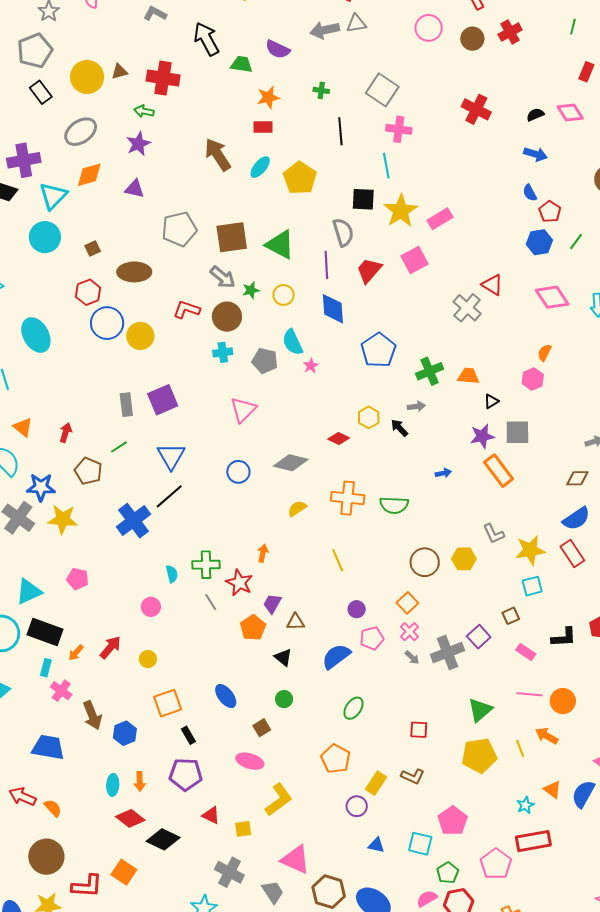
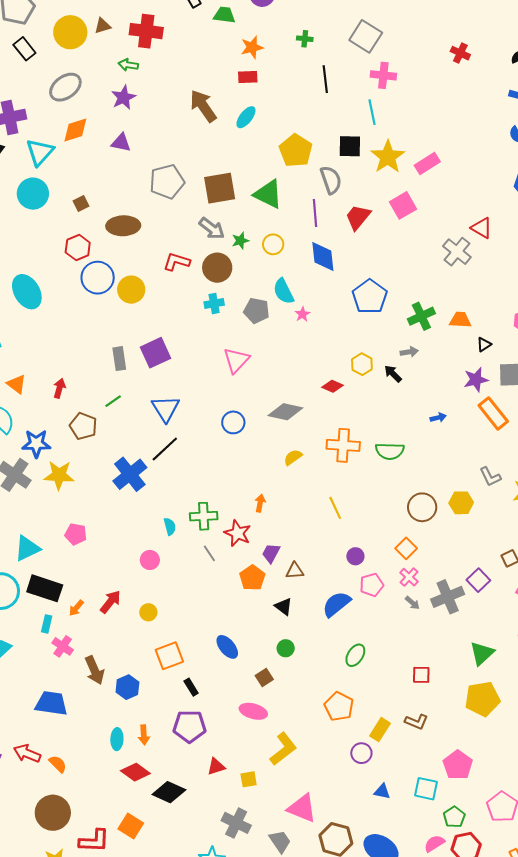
red cross: (476, 109) -> (460, 53), size x0.7
yellow pentagon: (300, 178) -> (296, 151), moved
red triangle: (211, 815) -> (216, 767), turned -42

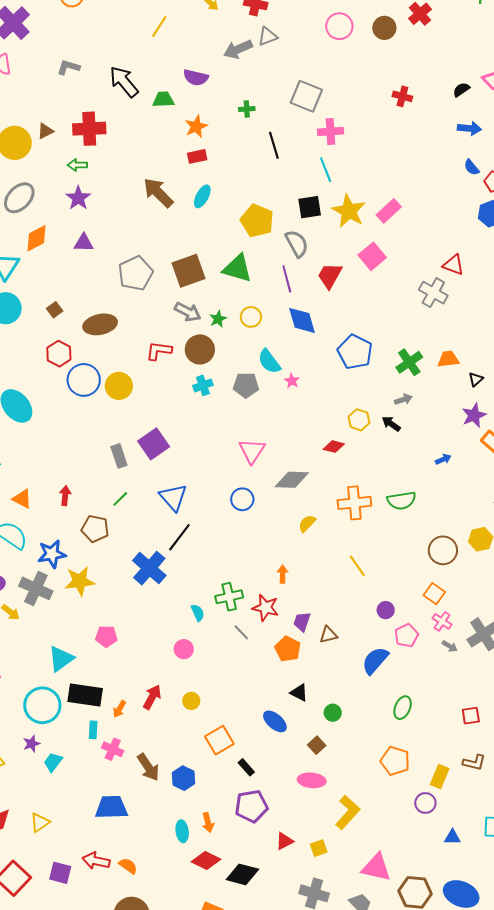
pink triangle: (236, 360) -> (252, 451), moved
black triangle: (284, 607) -> (299, 693), moved

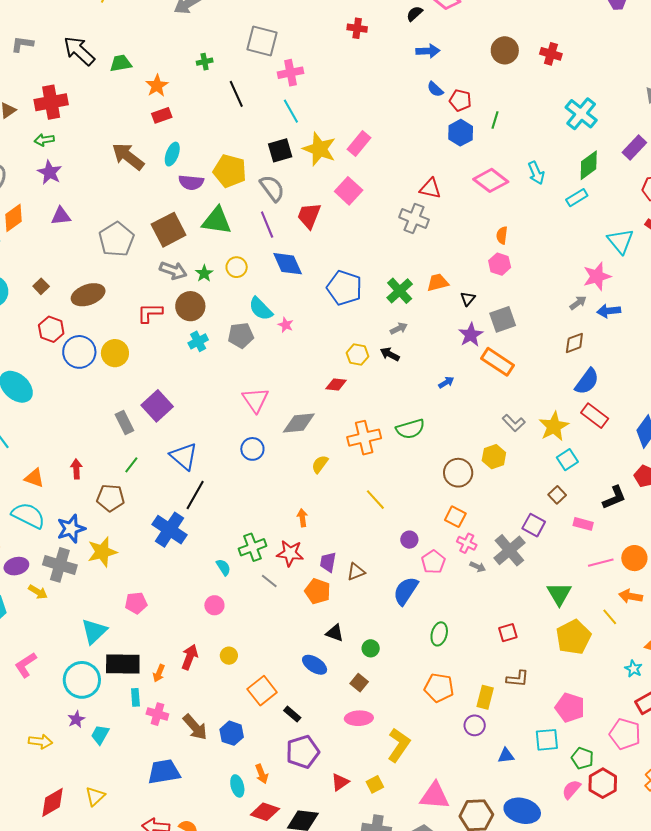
purple semicircle: (196, 77) -> (191, 182), moved

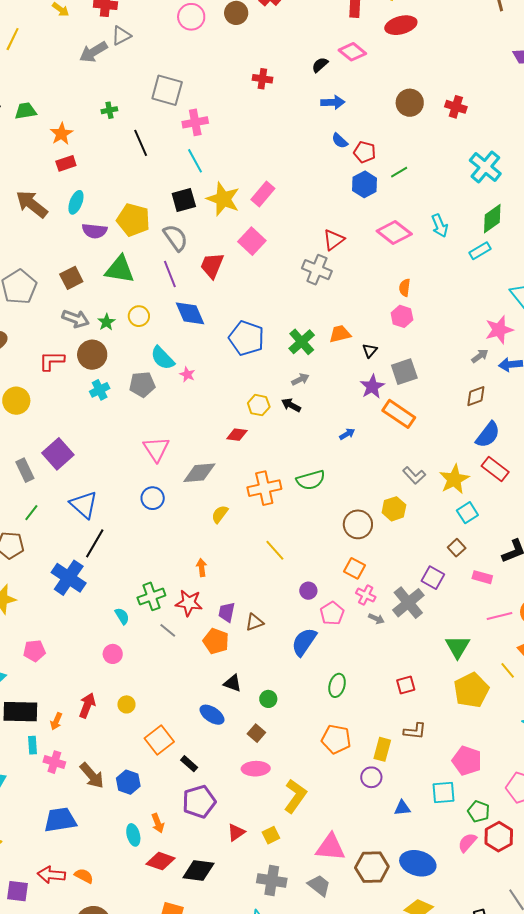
green line: (495, 120) -> (399, 172), turned 42
red triangle: (430, 188) -> (334, 240), turned -50
brown square: (169, 230) -> (71, 278), size x0.7

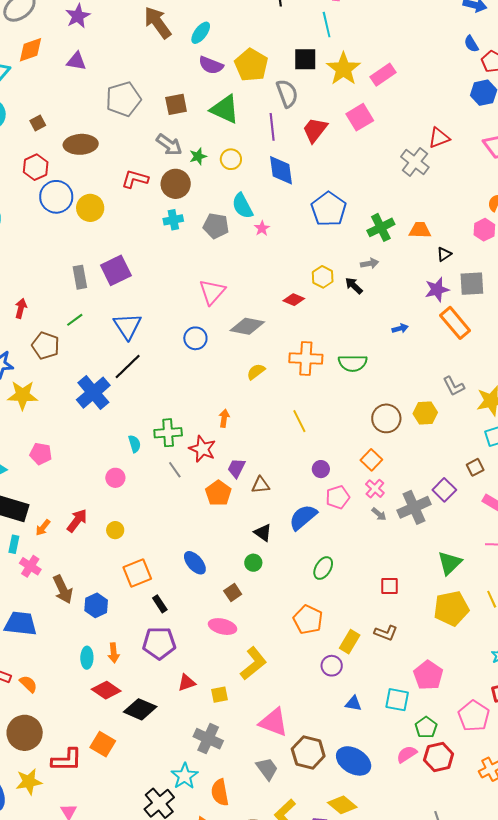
black triangle: (232, 683) -> (263, 533), moved
gray trapezoid: (319, 885) -> (267, 769), moved

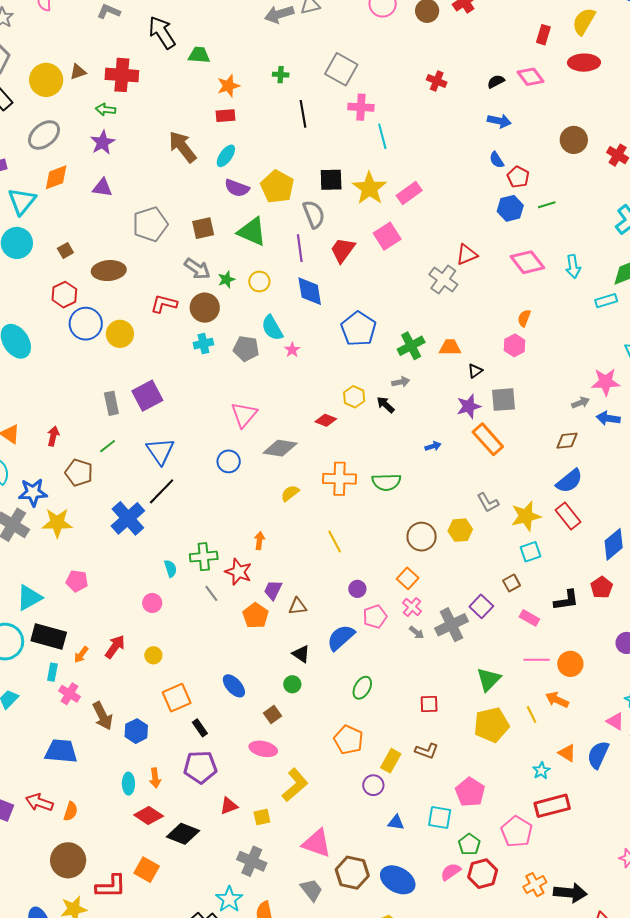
cyan line: (327, 25) -> (382, 136), moved
orange semicircle: (28, 684) -> (71, 811), turned 66

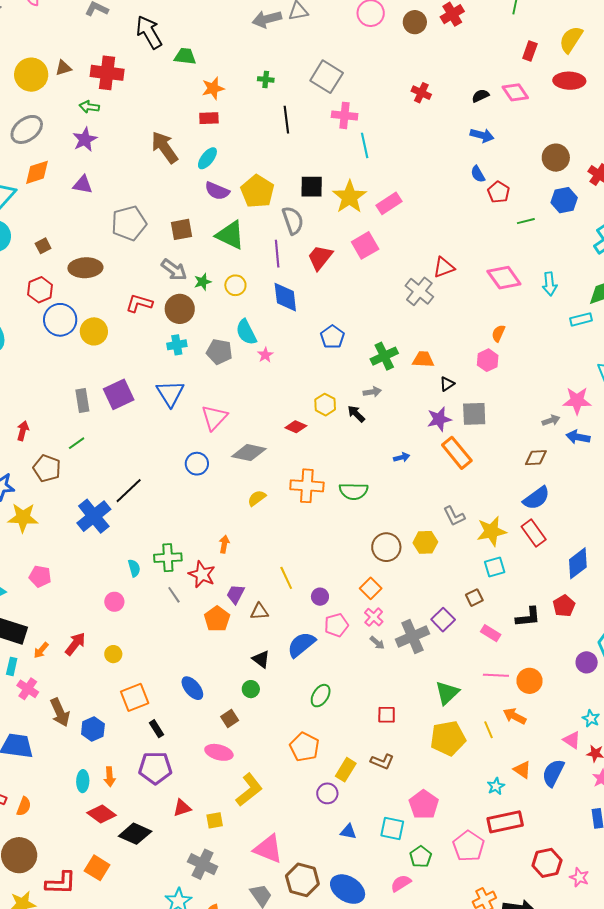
blue hexagon: (510, 208) -> (564, 200), moved
blue pentagon: (358, 329) -> (332, 337), size x0.7
blue triangle: (160, 451) -> (170, 393), moved
yellow line: (335, 542) -> (286, 578), moved
red hexagon: (483, 874) -> (547, 863), moved

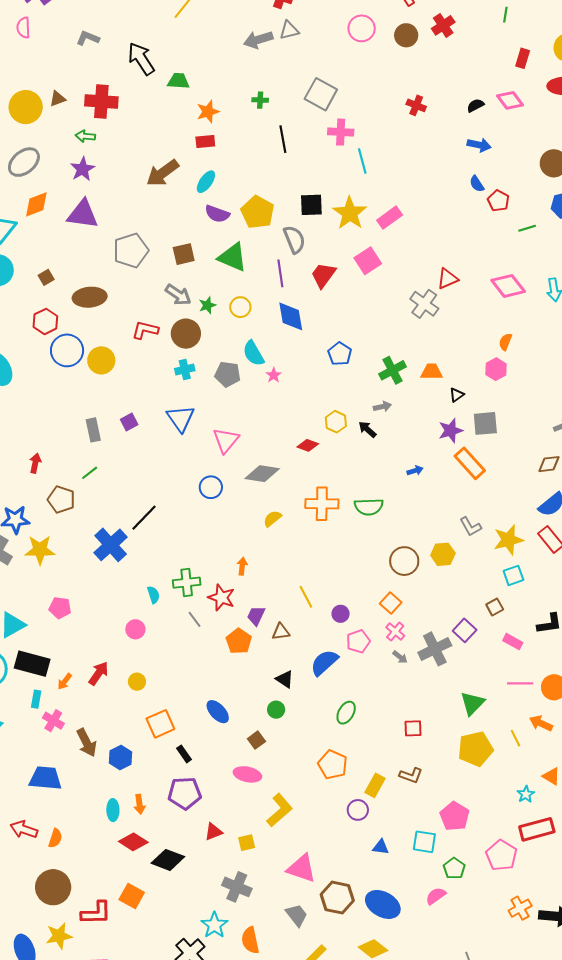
brown arrow: (165, 147) -> (163, 173), turned -88
purple triangle: (83, 185) -> (83, 214), size x1.6
purple square: (119, 394) -> (129, 422), size x0.6

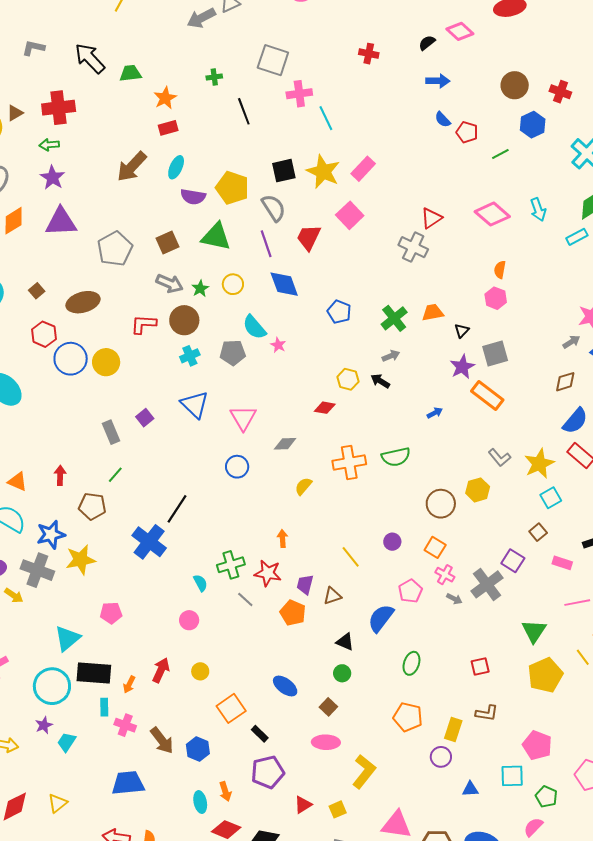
gray diamond: (262, 474) -> (285, 444), size x0.7
purple circle: (341, 614) -> (392, 542), moved

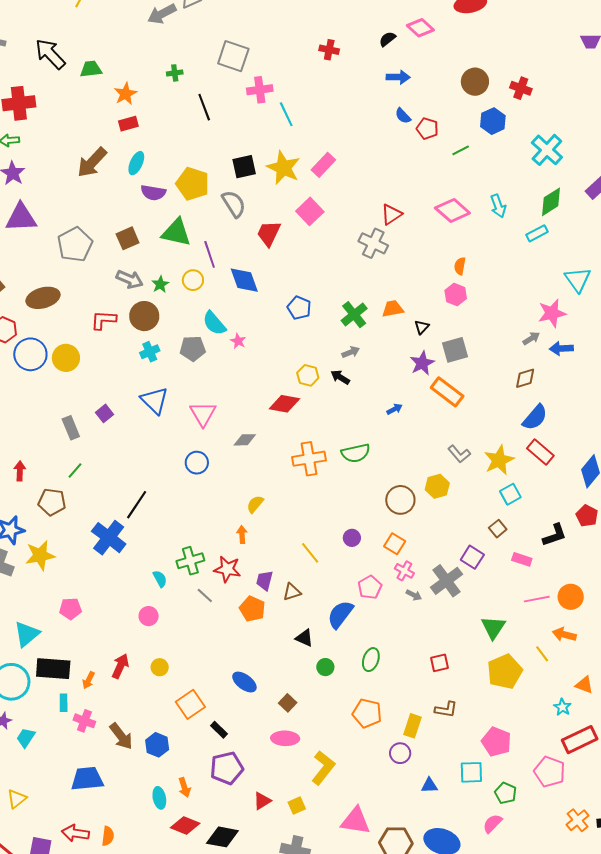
purple line: (266, 244) -> (210, 254), moved
red diamond: (325, 408) -> (284, 404), size x1.4
yellow semicircle: (303, 486) -> (255, 504), moved
green circle: (342, 673) -> (325, 667), moved

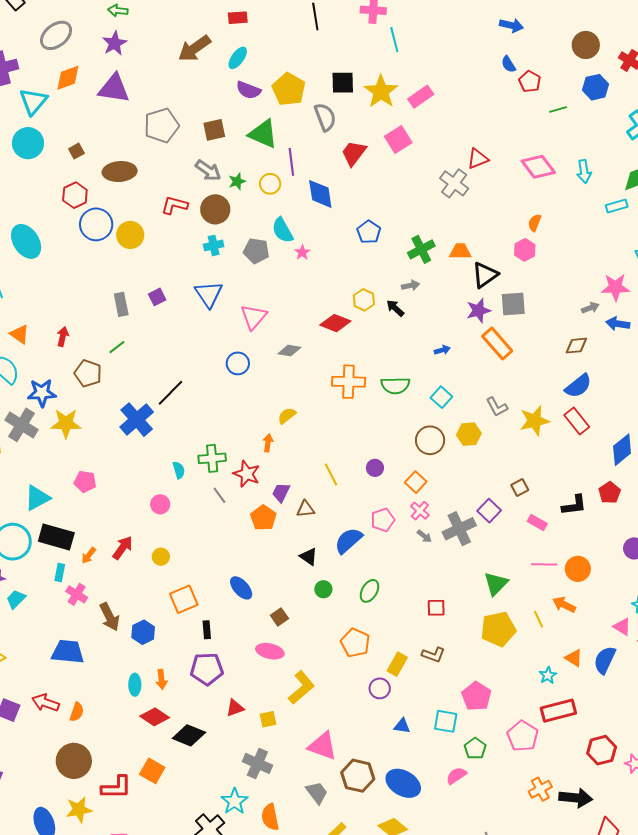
black triangle: (422, 327) -> (485, 275), size x1.8
cyan square: (510, 494) -> (441, 397), moved, turned -30
black rectangle: (219, 730) -> (207, 630), turned 30

